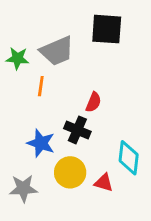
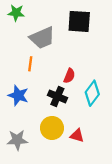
green star: (17, 58) -> (16, 13), moved
blue star: (41, 143) -> (18, 95), moved
cyan diamond: (129, 158) -> (92, 93), moved, turned 30

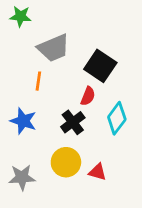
black square: (79, 21) -> (100, 66), moved, turned 30
black cross: (57, 96) -> (73, 122), turned 30

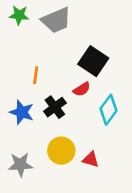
gray trapezoid: (54, 48) -> (56, 20), moved
red semicircle: (88, 96) -> (82, 89), turned 36
black cross: (73, 122) -> (55, 107), moved

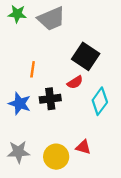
black cross: (55, 107) -> (50, 99), turned 30
yellow circle: (61, 151) -> (56, 157), moved

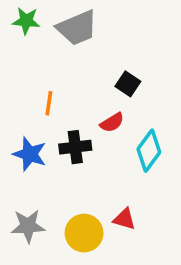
black square: (86, 56) -> (128, 84), size x0.6

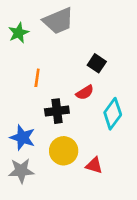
green star: (26, 21) -> (19, 33), moved, turned -30
blue star: (30, 154) -> (23, 138), moved
yellow circle: (84, 233) -> (64, 151), moved

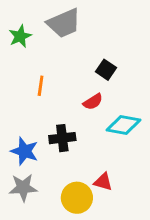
black cross: (57, 111) -> (62, 138), moved
cyan diamond: (113, 114) -> (123, 125), turned 64
yellow circle: (64, 151) -> (77, 198), moved

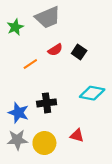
orange line: (41, 86) -> (30, 64), turned 48
red semicircle: (93, 102) -> (55, 50), moved
yellow circle: (77, 198) -> (44, 143), moved

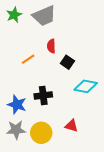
green star: (15, 27) -> (14, 15), moved
red semicircle: (55, 50) -> (51, 46), turned 120
black square: (79, 52) -> (67, 62), moved

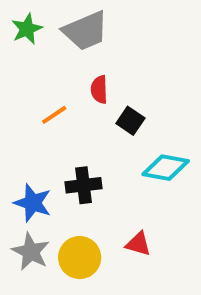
gray star: (16, 130) -> (31, 252), turned 30

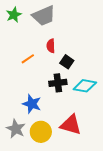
black cross: (84, 185) -> (58, 83), moved
blue star: (33, 203) -> (32, 104), moved
red triangle: (138, 244) -> (71, 125), size x1.6

